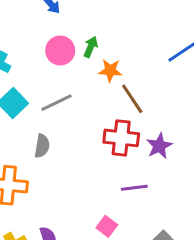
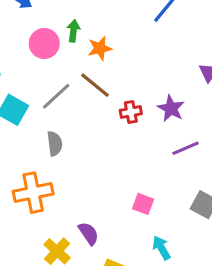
brown line: (132, 99) -> (95, 85), moved
red cross: (121, 138) -> (131, 112), size x0.6
purple line: (134, 188) -> (185, 148), moved

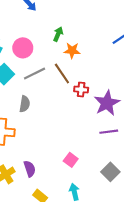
pink circle: (44, 44) -> (23, 48), moved
purple star: (171, 108) -> (107, 103), size x1.4
red cross: (131, 112) -> (81, 89), moved

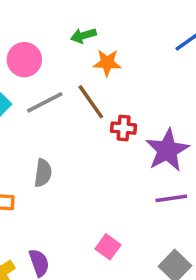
green arrow: (58, 34) -> (83, 36), turned -128
gray semicircle: (25, 104) -> (43, 173), moved

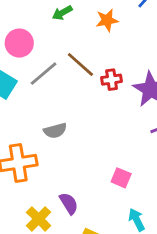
orange star: (107, 63) -> (107, 20), moved
gray semicircle: (43, 173) -> (55, 131), turned 80

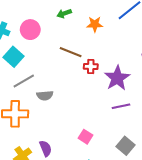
brown line: (80, 65) -> (71, 52), turned -30
gray line: (44, 74) -> (24, 81), moved

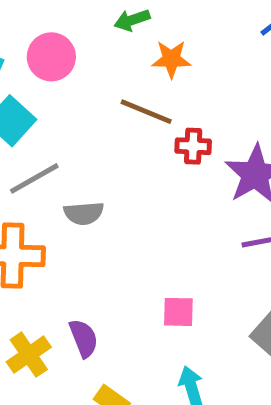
orange star: (95, 24) -> (171, 59), moved
pink square: (85, 137) -> (178, 312), turned -32

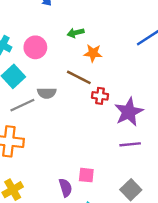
gray semicircle: (84, 213) -> (47, 93), moved
purple semicircle: (84, 338) -> (65, 188), moved

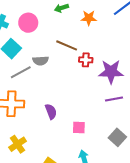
orange star: (93, 53) -> (89, 18), moved
purple star: (129, 112) -> (111, 72), turned 30
purple semicircle: (65, 188) -> (51, 112), moved

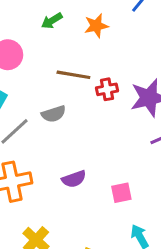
gray semicircle: (41, 61) -> (54, 114), moved
purple semicircle: (51, 112) -> (74, 179), turned 105

